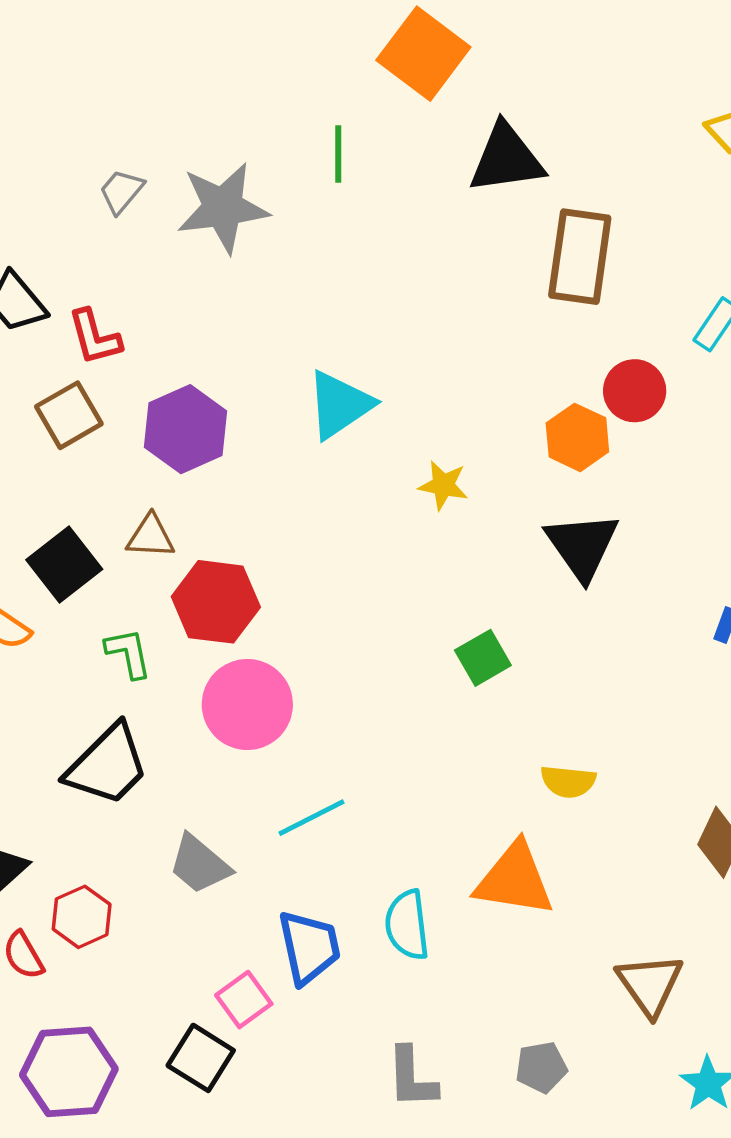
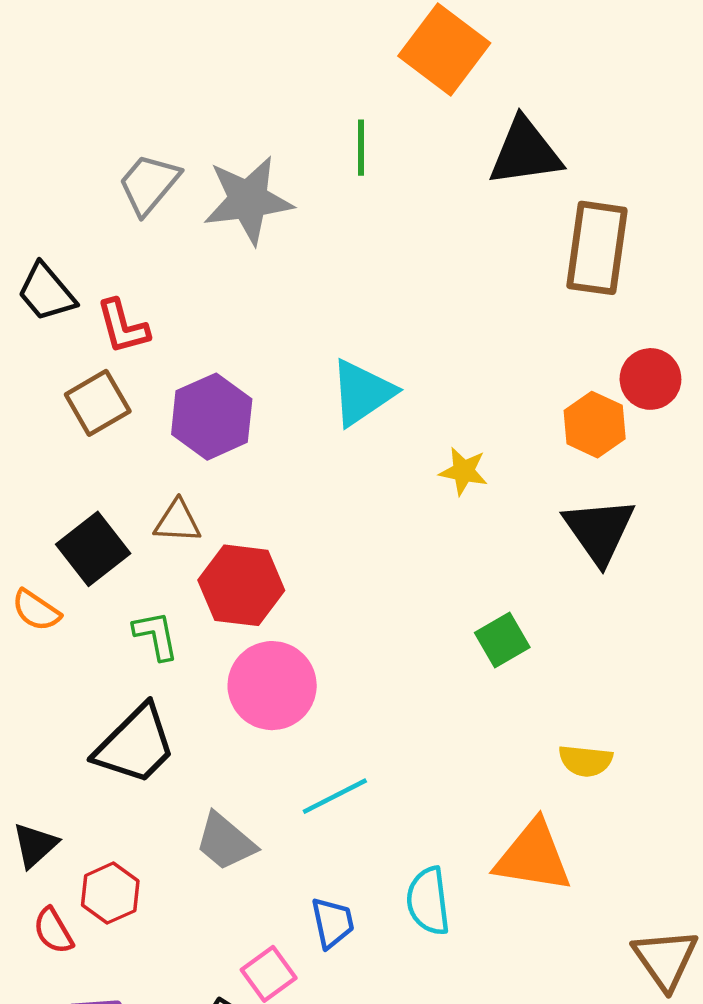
gray trapezoid: (121, 191) -> (149, 184), size x1.4
blue trapezoid: (309, 947) -> (332, 923), size x0.7

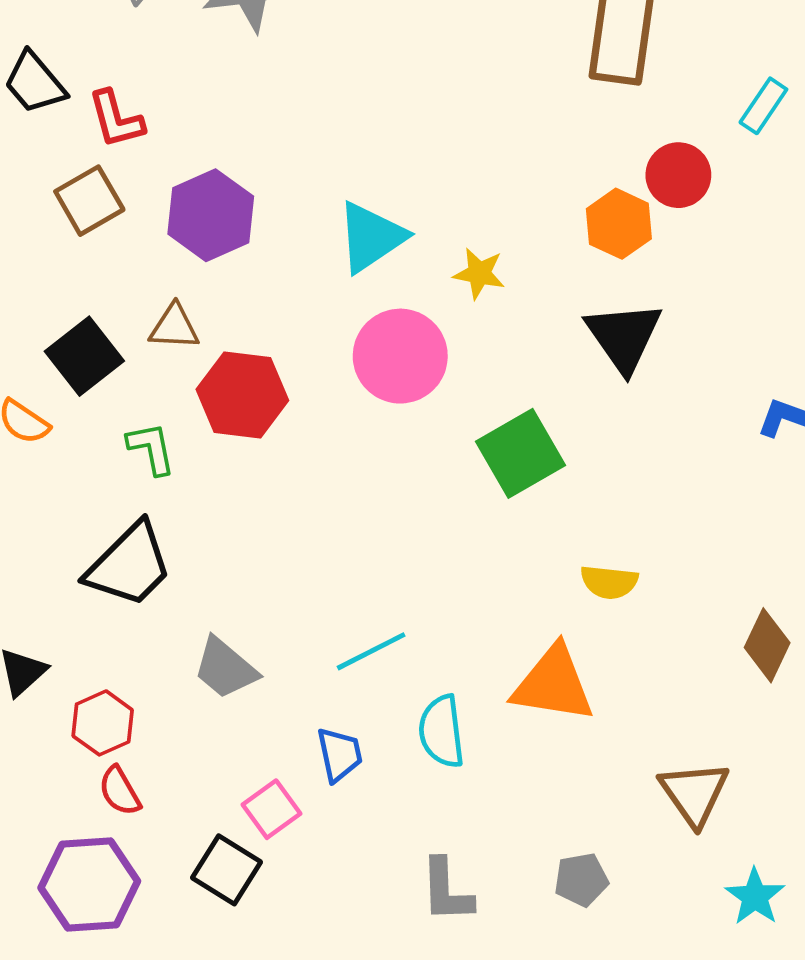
cyan triangle: (362, 393) -> (371, 237), moved
green square: (502, 640) -> (520, 453), size x1.5
pink circle: (272, 686) -> (400, 356), moved
cyan line: (335, 796) -> (371, 651), moved
red semicircle: (53, 931) -> (120, 791), moved

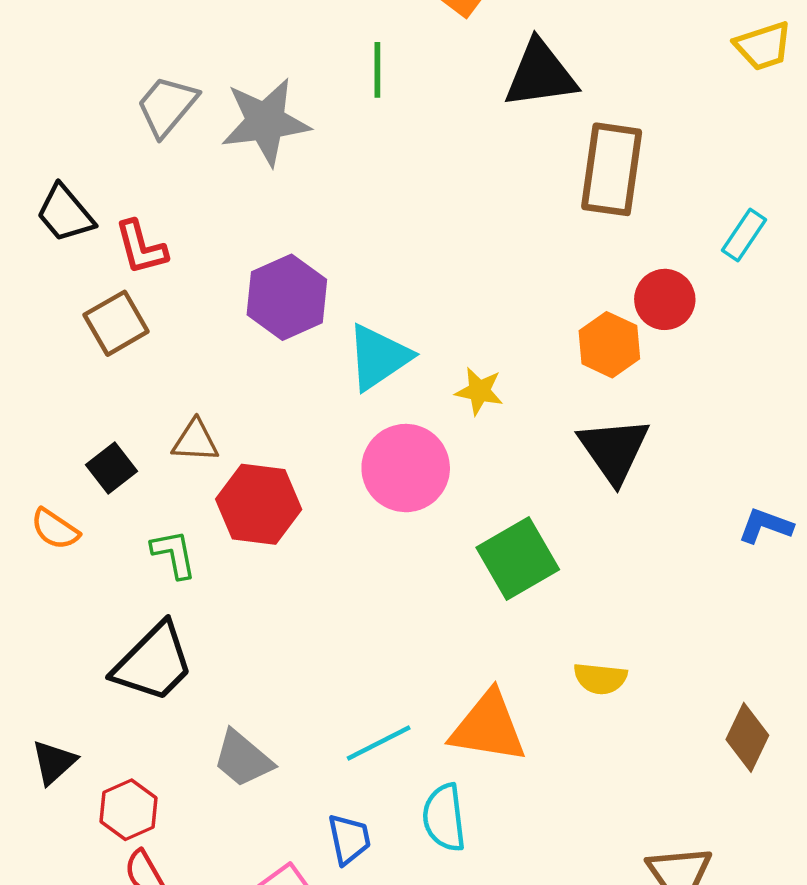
purple hexagon: (211, 215) -> (287, 297), moved
black square: (84, 356) -> (112, 468), size x0.7
orange triangle: (553, 684) -> (488, 727), moved

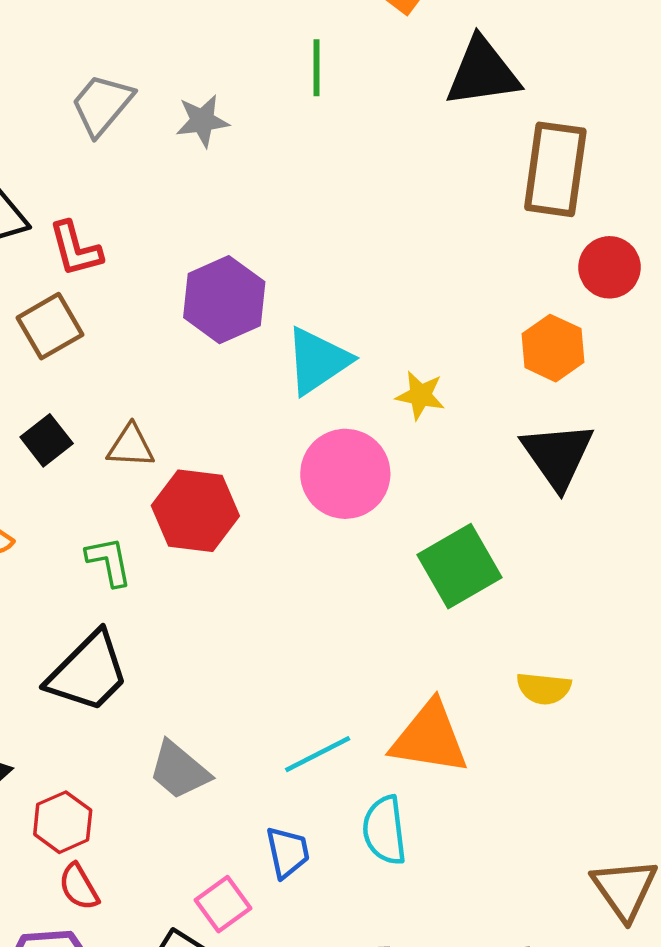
gray star: (265, 122) -> (202, 121), size x0.6
red circle: (665, 299) -> (609, 267), moved
black square: (112, 468) -> (47, 440), moved

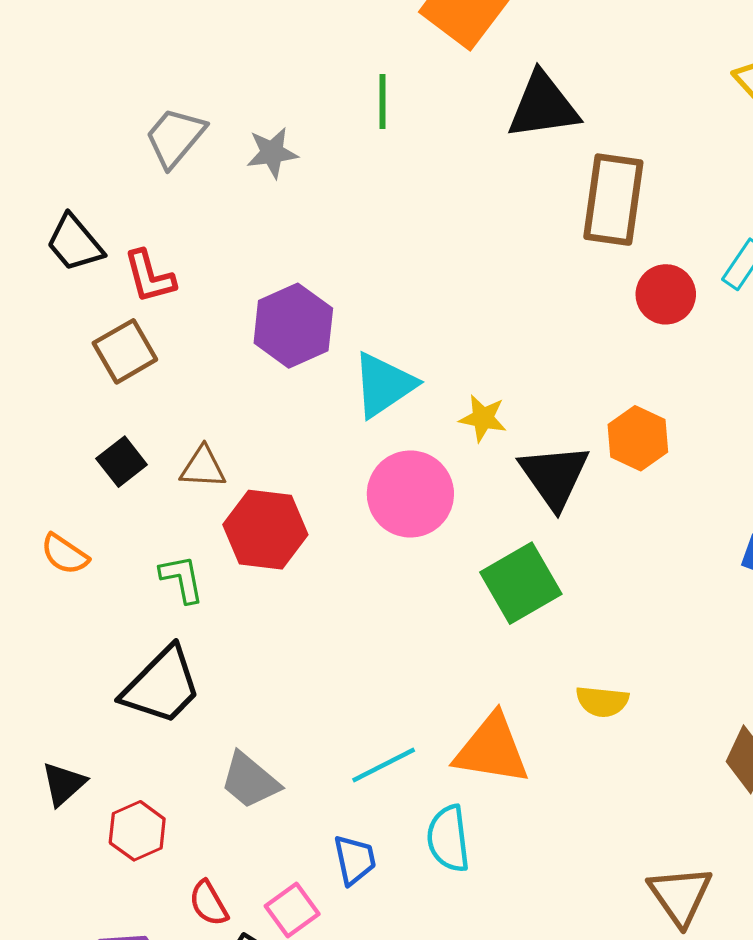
orange hexagon: (553, 348) -> (638, 438), moved
black triangle: (558, 455) -> (554, 476), moved
red semicircle: (79, 887) -> (209, 903), moved

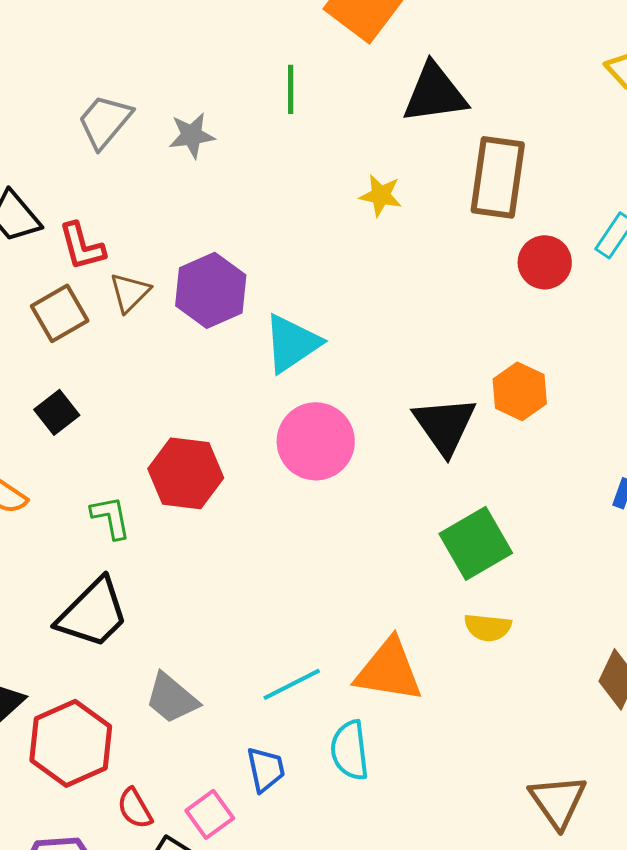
yellow star: (483, 418) -> (381, 195), moved
brown triangle: (203, 467) -> (130, 292), moved, turned -48
green square: (521, 583) -> (476, 543), moved
red hexagon: (137, 831) -> (71, 743), size x1.6

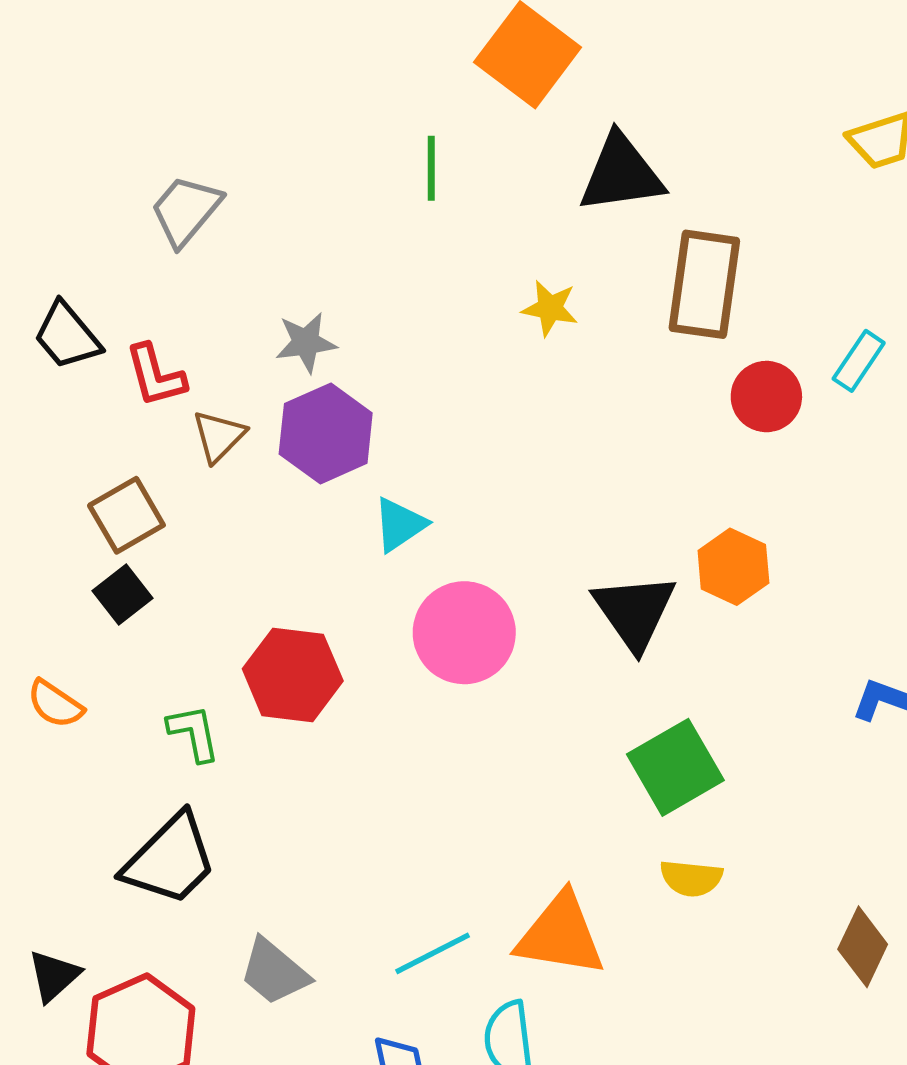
gray star: (192, 135) -> (306, 342), moved
brown square: (60, 313) -> (126, 515), moved
cyan triangle: (292, 343) -> (400, 525), moved, size x0.7

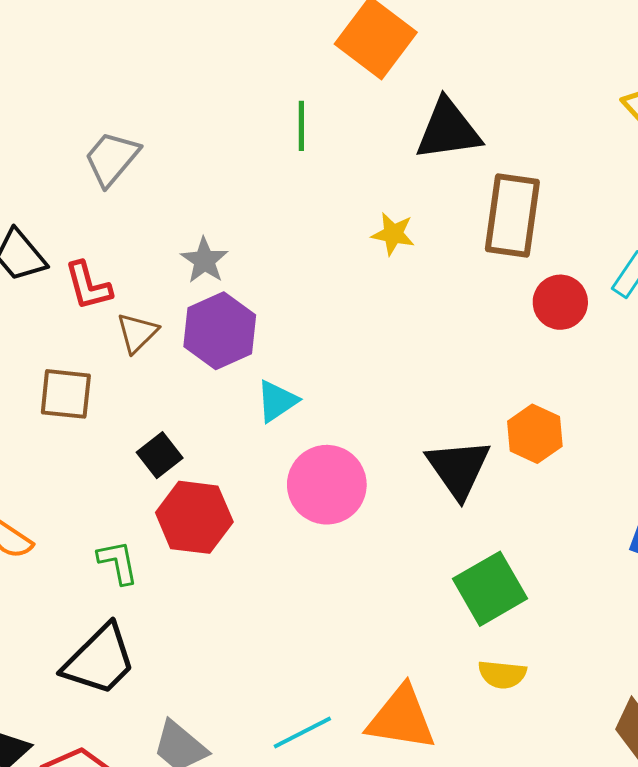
gray star: (306, 342) -> (204, 260), turned -30
brown square: (126, 515) -> (66, 394), turned 36
black square: (122, 594) -> (160, 455), moved

